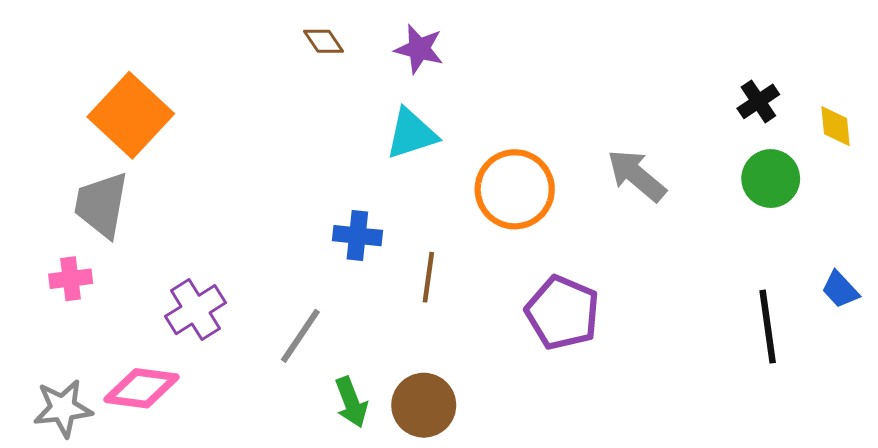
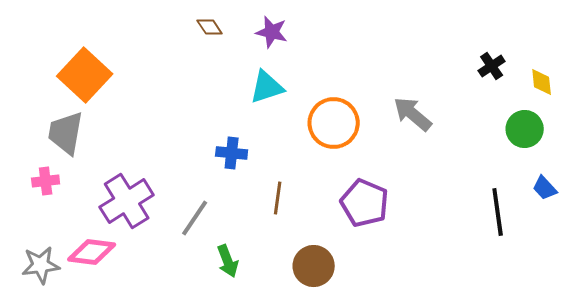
green circle: (771, 179) -> (525, 129), moved
brown line: (428, 277) -> (278, 198), moved
purple cross: (196, 310) -> (127, 201), size x1.4
brown circle: (424, 405) -> (314, 266), moved

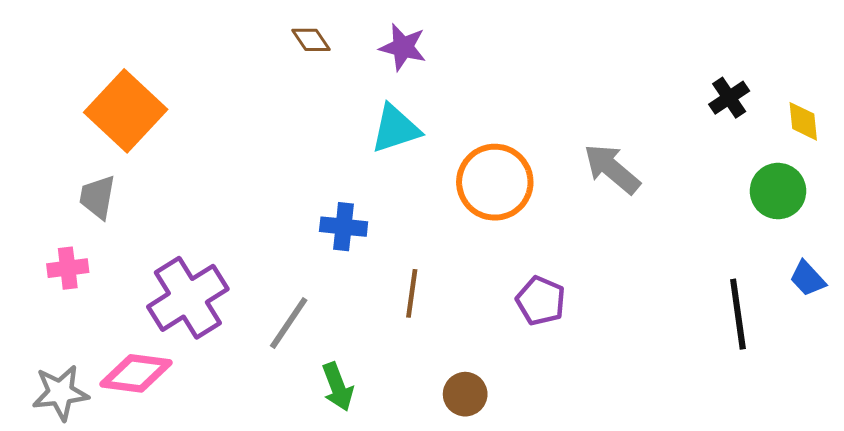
gray trapezoid: (66, 133) -> (97, 197), size x0.7
purple pentagon: (365, 203) -> (541, 301), size x0.7
brown circle: (314, 266) -> (465, 394), size x0.7

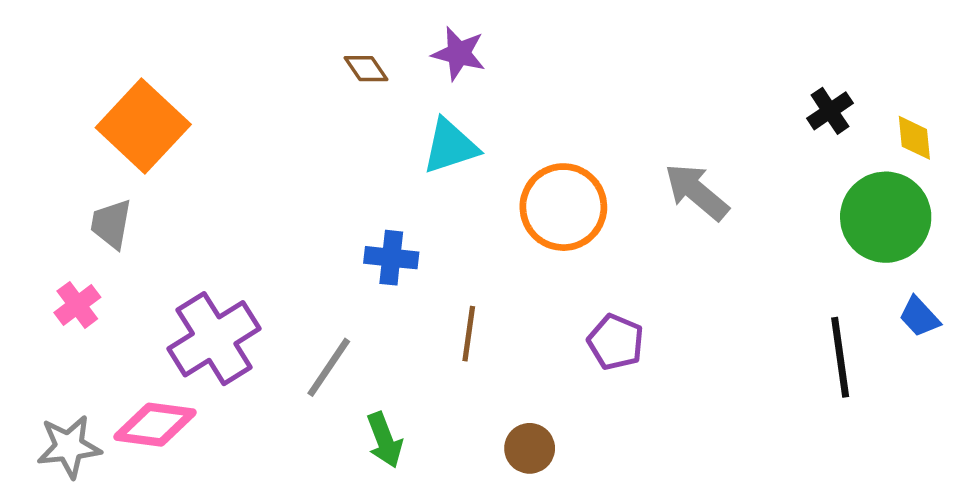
brown diamond: (311, 40) -> (366, 69), moved
green circle: (778, 191) -> (886, 217), size x1.4
pink cross: (68, 268) -> (77, 305), turned -30

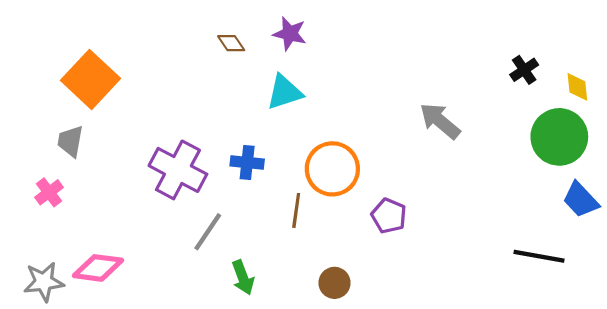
orange circle: (563, 207) -> (332, 169), moved
blue trapezoid: (919, 317) -> (581, 200), size x1.4
purple cross: (214, 339) -> (178, 170), moved, turned -30
black line: (840, 357) -> (539, 256), moved, turned -72

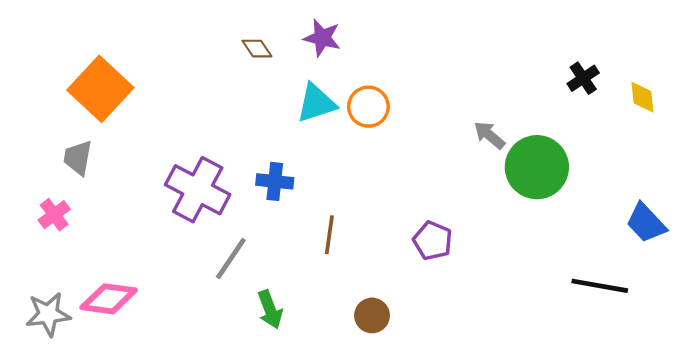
gray arrow: (440, 121) -> (489, 135), size x0.7
green circle: (559, 137) -> (537, 167), moved
orange circle: (332, 169) -> (368, 107), moved, size x0.7

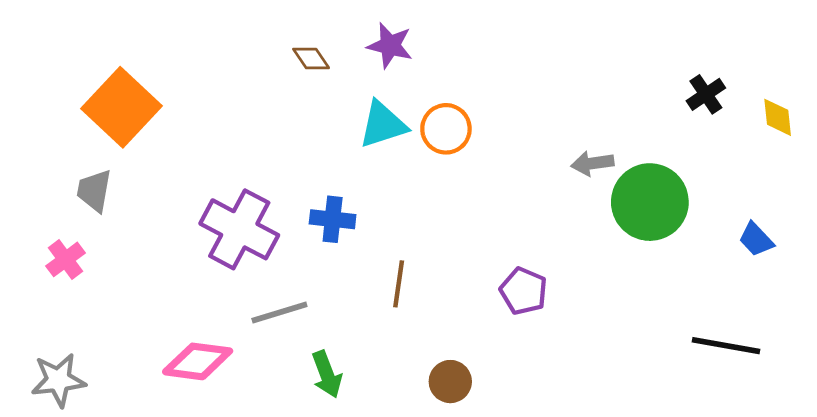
gray arrow: (489, 135) -> (592, 163), turned -48
blue trapezoid: (646, 223) -> (756, 239), moved, size x0.7
gray line: (231, 258) -> (279, 313), turned 39
pink diamond: (109, 299) -> (198, 361), moved

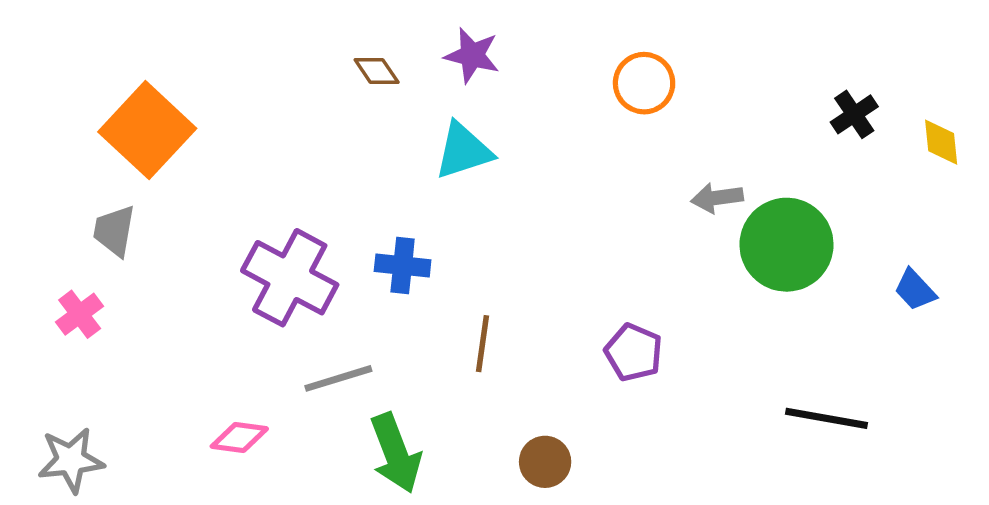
orange circle: (446, 129) -> (644, 83), moved
black line: (726, 346) -> (826, 418), moved
pink diamond: (198, 361) -> (239, 438), size x0.7
green arrow: (327, 374) -> (396, 453), size x1.4

